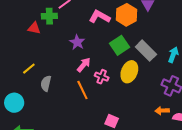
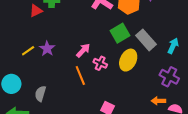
red triangle: (34, 28) -> (36, 11), turned -40
purple star: (77, 42) -> (47, 49), moved
gray semicircle: (46, 83) -> (40, 94), moved

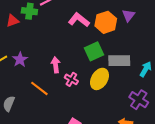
gray rectangle: (146, 40) -> (119, 61), turned -55
pink arrow: (83, 50) -> (56, 65), turned -56
orange line: (80, 75) -> (39, 88), moved, turned -36

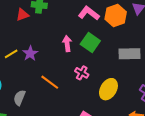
green square: (94, 51) -> (90, 42), moved, turned -30
pink arrow: (56, 65) -> (67, 44), moved
yellow ellipse: (99, 79) -> (108, 89), moved

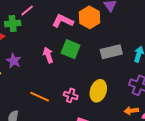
purple star: (30, 53) -> (14, 61), moved
pink cross: (82, 73) -> (71, 95), moved

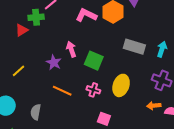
green square: (71, 49) -> (94, 61), moved
gray rectangle: (111, 52) -> (134, 47), turned 30
purple star: (14, 61) -> (54, 62), moved

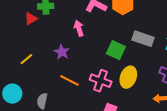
pink arrow: (71, 49) -> (79, 28), moved
green square: (94, 61) -> (116, 50), moved
pink cross: (93, 90) -> (101, 81), size x1.5

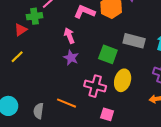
purple star: (62, 52) -> (71, 58), moved
yellow line: (26, 59) -> (17, 57), moved
orange line: (69, 80) -> (67, 103), moved

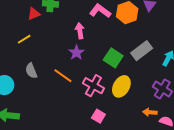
gray rectangle: (134, 41) -> (142, 51), turned -65
orange line: (67, 103) -> (63, 76), moved
gray semicircle: (39, 111) -> (31, 71), moved, turned -42

